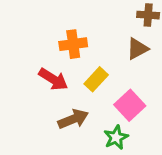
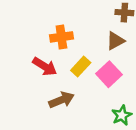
pink square: (130, 105) -> (109, 74), moved
green star: (116, 137) -> (122, 115), moved

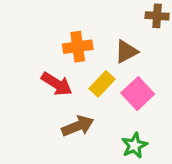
brown triangle: (115, 41) -> (126, 51), moved
green star: (122, 115) -> (134, 145), moved

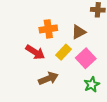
green star: (134, 145) -> (92, 84), moved

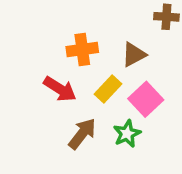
brown arrow: (48, 78) -> (82, 134), turned -30
green star: (92, 84) -> (127, 134), moved

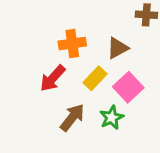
red arrow: (60, 89) -> (53, 78), turned 100

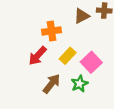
brown triangle: (118, 48) -> (82, 16), moved

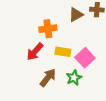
yellow rectangle: (68, 56) -> (63, 52), turned 56

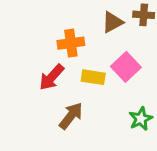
pink square: (85, 58) -> (126, 67), moved
green star: (74, 78) -> (141, 119), moved

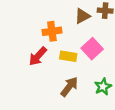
brown arrow: (71, 116) -> (69, 87), moved

